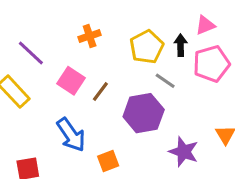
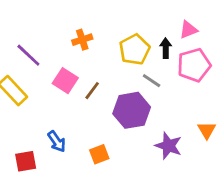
blue arrow: (71, 135) -> (57, 141), moved, size x0.7

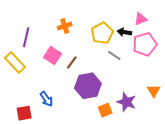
black arrow: (166, 48) -> (124, 32), turned -80
purple line: (28, 55) -> (26, 37), turned 60
purple hexagon: (132, 110) -> (88, 86), moved
orange square: (99, 154) -> (105, 110), moved

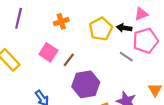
purple line: (26, 37) -> (19, 18), moved
gray line: (114, 55) -> (126, 57), moved

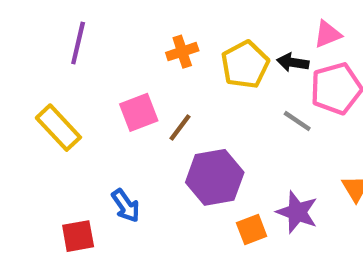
orange cross: (61, 21) -> (182, 52), moved
pink square: (48, 52) -> (139, 112), turned 36

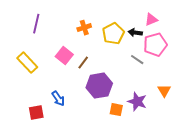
pink square: (139, 112) -> (64, 56), turned -30
orange square: (252, 230) -> (116, 110), turned 32

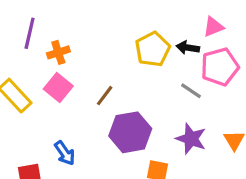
orange cross: (84, 28) -> (58, 52), moved
pink square: (64, 56) -> (58, 88), moved
purple star: (137, 102) -> (191, 139), moved

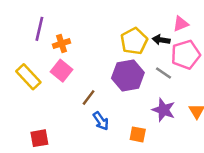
brown line: (105, 96) -> (89, 98), moved
purple hexagon: (130, 132) -> (128, 75), moved
blue arrow: (65, 153) -> (101, 121), moved

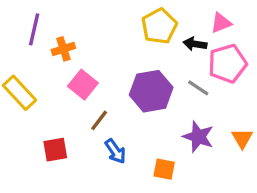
yellow pentagon: (134, 41) -> (159, 26), moved
pink square: (62, 71) -> (83, 85), moved
red square: (39, 138) -> (55, 150), moved

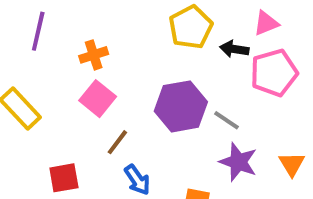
orange cross: (63, 49) -> (94, 55), moved
gray line: (198, 88) -> (226, 120), moved

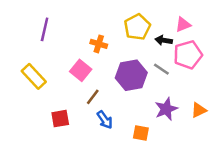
orange cross: (94, 55) -> (99, 44), moved, turned 35
gray line: (226, 120) -> (161, 69), moved
purple star: (238, 162) -> (166, 109), turned 30
orange triangle: (292, 164) -> (199, 110), turned 35

